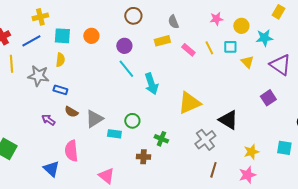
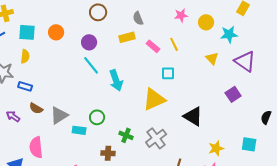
cyan square: (230, 47) -> (168, 73), moved
gray cross: (205, 140) -> (156, 138), moved

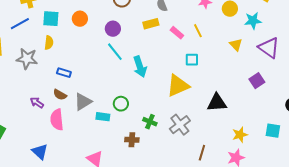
blue rectangle: (25, 86) -> (64, 73), moved
black triangle: (193, 116) -> (217, 103), turned -35
pink semicircle: (36, 147) -> (57, 120), moved

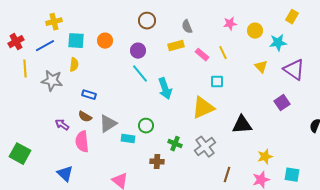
cyan square: (273, 131) -> (292, 175), moved

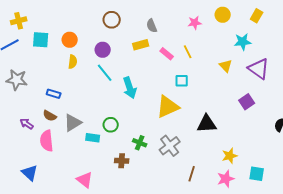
yellow circle: (255, 31) -> (223, 15), moved
yellow semicircle: (74, 65) -> (73, 62), moved

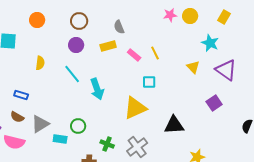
pink star: (195, 23) -> (170, 15), moved
orange circle: (70, 40) -> (37, 20), moved
cyan star: (243, 42) -> (210, 43), turned 30
purple circle: (103, 50) -> (76, 45), moved
pink semicircle: (47, 141) -> (14, 142), turned -70

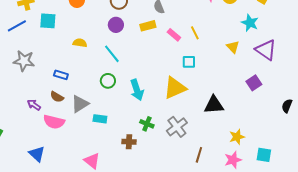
yellow semicircle: (40, 63) -> (80, 43), turned -88
cyan arrow: (97, 89) -> (137, 90), moved
green circle: (78, 126) -> (108, 81), moved

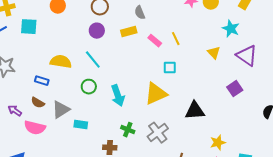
yellow semicircle: (80, 43) -> (61, 62), moved, size x1.5

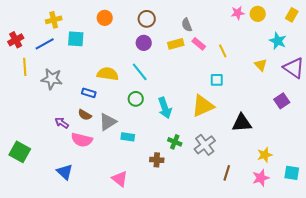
pink rectangle: (155, 41) -> (199, 44), moved

